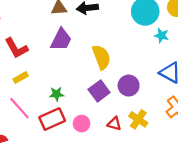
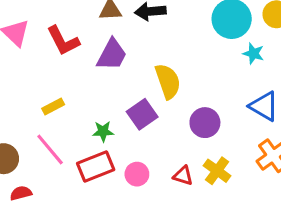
red L-shape: (16, 48) -> (63, 41), moved
purple square: (99, 91) -> (142, 114), moved

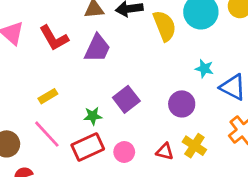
cyan star: (253, 53) -> (204, 69), moved
yellow semicircle: (168, 81) -> (165, 26), moved

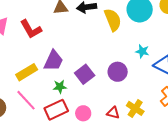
purple trapezoid: (97, 48) -> (53, 61), moved
yellow rectangle: (48, 96) -> (27, 72), size x1.5
purple circle: (182, 104) -> (118, 72), moved

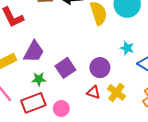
yellow cross: (135, 108) -> (116, 92), moved
red triangle: (113, 113) -> (93, 92), moved

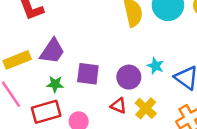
cyan star: (127, 48) -> (156, 66), moved
purple square: (65, 68) -> (88, 74), turned 36

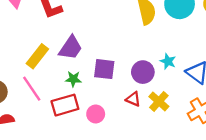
yellow rectangle: (17, 60) -> (37, 56), turned -30

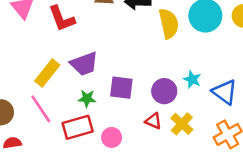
purple trapezoid: (71, 48) -> (84, 64), turned 36

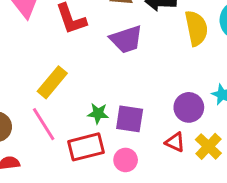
purple trapezoid: (84, 64) -> (126, 39), moved
purple square: (121, 88) -> (130, 119), moved

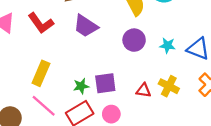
purple trapezoid: (126, 39) -> (86, 26), turned 68
purple circle: (189, 107) -> (134, 40), moved

